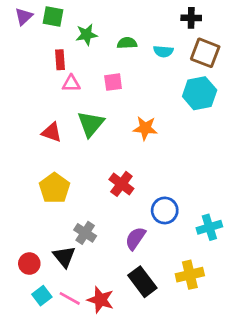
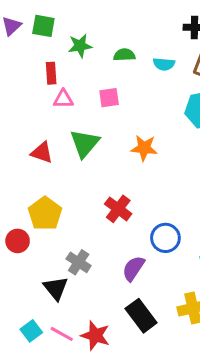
red circle: (29, 264) -> (18, 241), moved

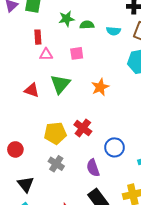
green star: (80, 46) -> (66, 19), moved
orange star: (144, 148) -> (100, 87), turned -30
yellow pentagon: (45, 213) -> (55, 133), moved, turned 30
purple semicircle: (133, 268) -> (93, 168), turned -54
black triangle: (56, 288) -> (26, 184), moved

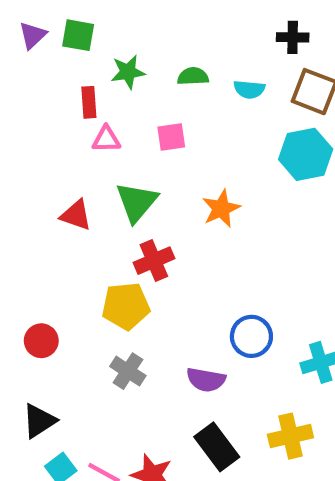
green star: (66, 19) -> (128, 72), moved
red cross: (83, 128) -> (154, 261), moved, turned 30
purple semicircle: (93, 168) -> (206, 380), turned -60
black triangle: (26, 184) -> (39, 421), moved, turned 36

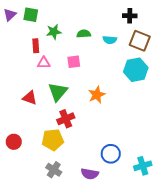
red circle: (41, 341) -> (14, 142), moved

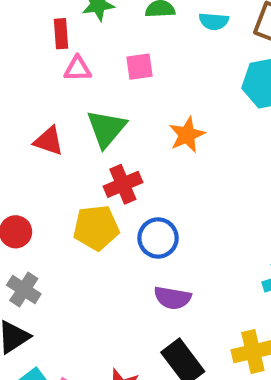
blue circle: (111, 154) -> (158, 238), moved
gray cross: (54, 170) -> (24, 290), moved

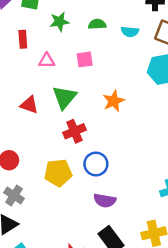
red rectangle: (61, 34) -> (23, 39), moved
yellow pentagon: (96, 228) -> (58, 173), moved

